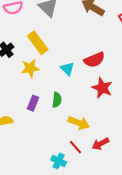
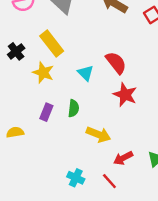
red semicircle: (94, 60) -> (116, 63), turned -105
yellow star: (30, 68) -> (43, 73), turned 30
red line: (75, 147) -> (109, 181), moved

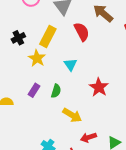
yellow rectangle: (52, 44) -> (48, 36), turned 55
red semicircle: (116, 63) -> (82, 32), moved

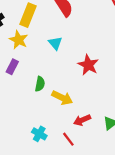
purple rectangle: (34, 90) -> (12, 67), moved
green semicircle: (56, 91) -> (40, 84), moved

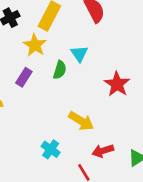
green semicircle: (40, 84) -> (60, 70), moved
cyan cross: (39, 134) -> (51, 149), moved

